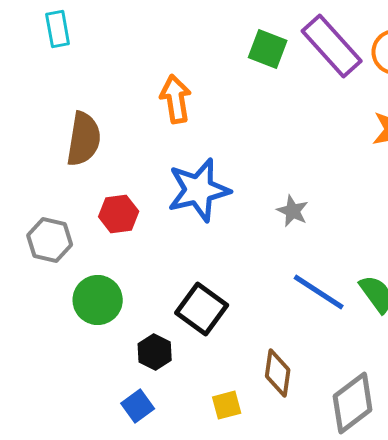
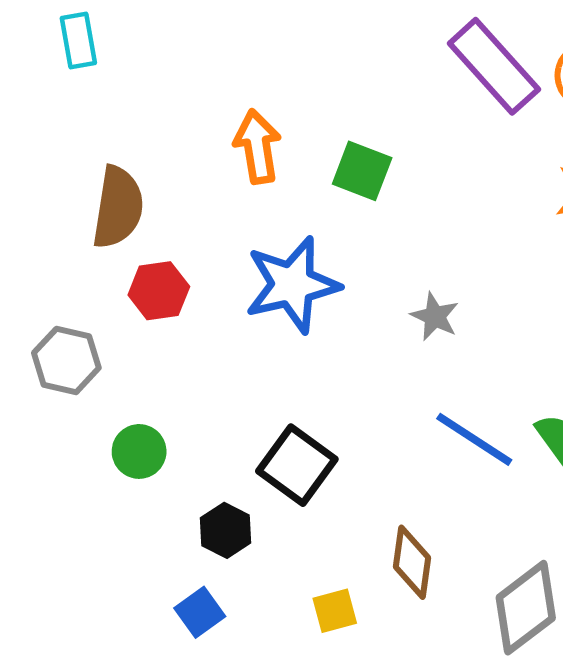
green square: (268, 49) -> (362, 171), moved
red hexagon: (119, 214) -> (159, 291), moved
green circle: (98, 300) -> (139, 451), size x0.7

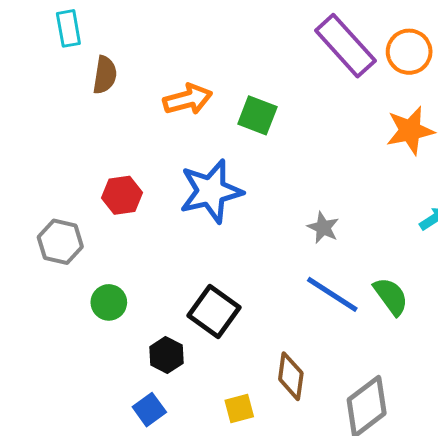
orange arrow: (257, 147) -> (188, 99), turned 84
brown semicircle: (118, 207) -> (105, 75), moved, size x0.7
gray star: (435, 317) -> (323, 228), moved

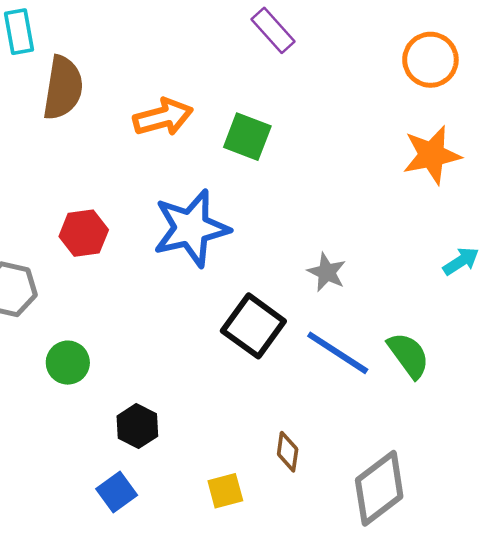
purple rectangle: (345, 46) -> (273, 30), moved, size x0.6
brown semicircle: (105, 75) -> (63, 88), size x1.4
black square: (214, 312) -> (253, 326), moved
brown diamond: (291, 376) -> (288, 452), size x0.7

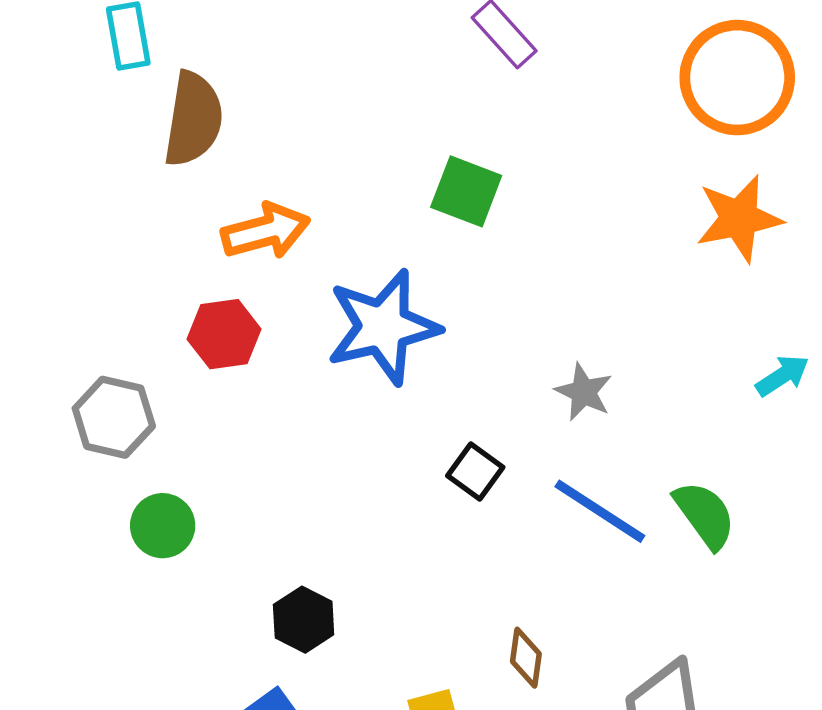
orange circle: (430, 60) -> (737, 78), size x1.4
orange arrow: (163, 117) -> (266, 231), moved
black square: (253, 326) -> (475, 471), size x0.6
green circle: (68, 363) -> (163, 526), moved

